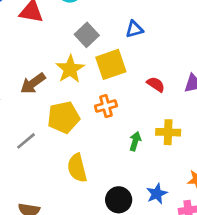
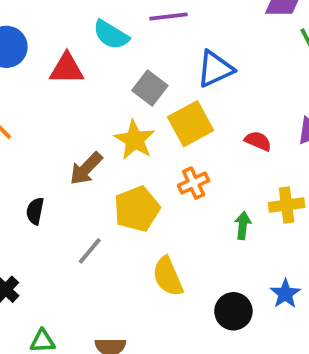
blue triangle: (134, 29) -> (215, 69), size x1.5

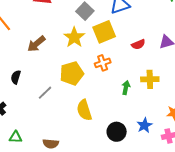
red semicircle: (258, 141) -> (138, 44), turned 128
brown arrow: (86, 169) -> (36, 44), moved
black semicircle: (35, 211) -> (16, 77), moved

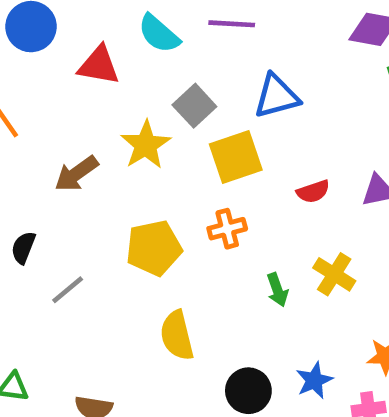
yellow star: (74, 37) -> (146, 145), moved
yellow cross: (150, 79) -> (334, 274), turned 30
green arrow: (126, 88) -> (277, 290), turned 144
gray line: (45, 93) -> (68, 290), moved

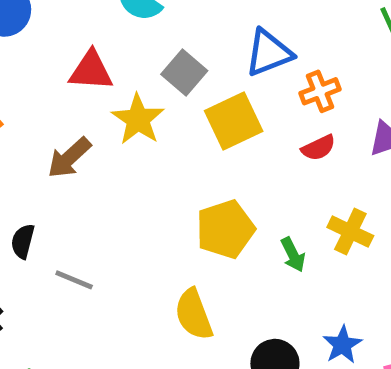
red triangle: (99, 65) -> (91, 71), moved
orange cross: (227, 229) -> (320, 91), moved
yellow pentagon: (154, 248) -> (225, 229), moved
gray line: (68, 290) -> (74, 280), turned 69

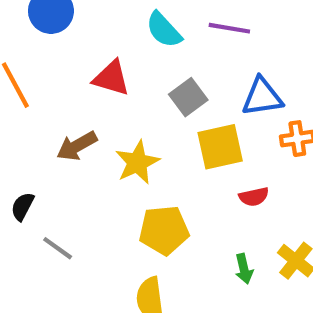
yellow star: (138, 119) -> (137, 162), moved
red semicircle: (318, 148) -> (254, 197), moved
yellow pentagon: (225, 229) -> (164, 230), moved

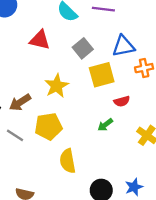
brown arrow: (77, 146) -> (20, 102), moved
yellow pentagon: (164, 230) -> (48, 126), moved
green arrow: (244, 269) -> (105, 125), moved, turned 70

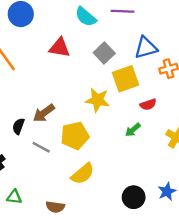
yellow star: (57, 86) -> (98, 100), moved, turned -30
yellow semicircle: (68, 161) -> (83, 174), moved, turned -115

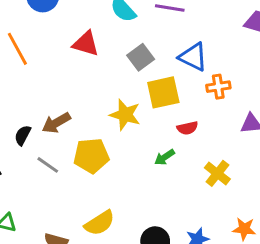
blue triangle: (146, 48) -> (193, 57), turned 35
yellow semicircle: (83, 174) -> (100, 223), moved

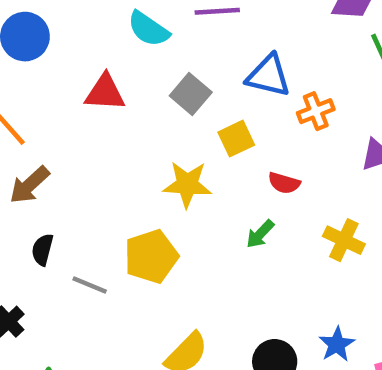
yellow square: (163, 92) -> (236, 139), size x0.7
brown arrow: (56, 123) -> (29, 185), moved
red semicircle: (187, 128) -> (284, 183), turned 42

